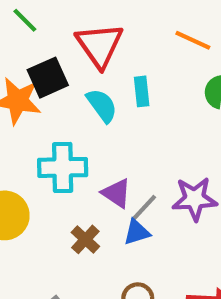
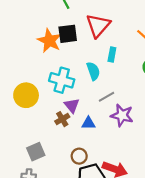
cyan semicircle: (102, 105) -> (93, 71), moved
purple triangle: (116, 193) -> (72, 105), moved
gray line: (144, 208) -> (107, 97), moved

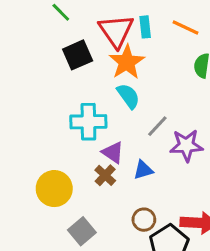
orange star: (49, 41) -> (127, 62), moved, turned 30
cyan rectangle: (112, 55) -> (145, 27), moved
yellow circle: (26, 95) -> (54, 189), moved

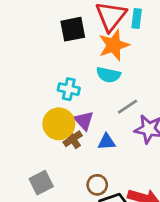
cyan semicircle: (128, 96) -> (108, 75), turned 125
cyan cross: (88, 122) -> (69, 89), size x0.7
yellow circle: (54, 189) -> (59, 124), moved

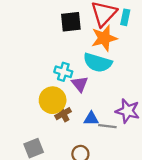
cyan semicircle: (108, 75) -> (98, 63), size x1.4
gray line: (127, 107) -> (107, 126), moved, turned 36
purple triangle: (84, 121) -> (80, 84), moved

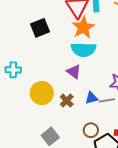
black square: (71, 22) -> (40, 28), moved
cyan cross: (63, 72) -> (13, 70), moved
yellow circle: (53, 100) -> (42, 93), moved

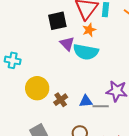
orange star: (83, 27) -> (89, 30), size x0.6
black square: (40, 28) -> (57, 21), moved
purple triangle: (74, 72) -> (67, 44), moved

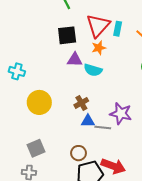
purple triangle: (67, 44) -> (75, 60), turned -49
cyan semicircle: (86, 52) -> (93, 70), size x0.7
brown cross: (61, 100) -> (81, 103), moved

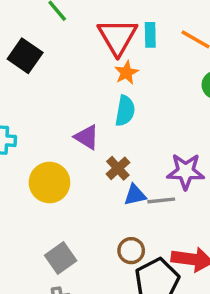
black square: (67, 35) -> (25, 56), moved, turned -36
purple triangle: (75, 60) -> (87, 137), moved, turned 42
cyan semicircle: (93, 70) -> (125, 111), turned -84

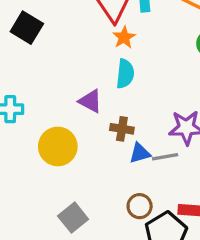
brown cross: (118, 168) -> (122, 129), turned -35

